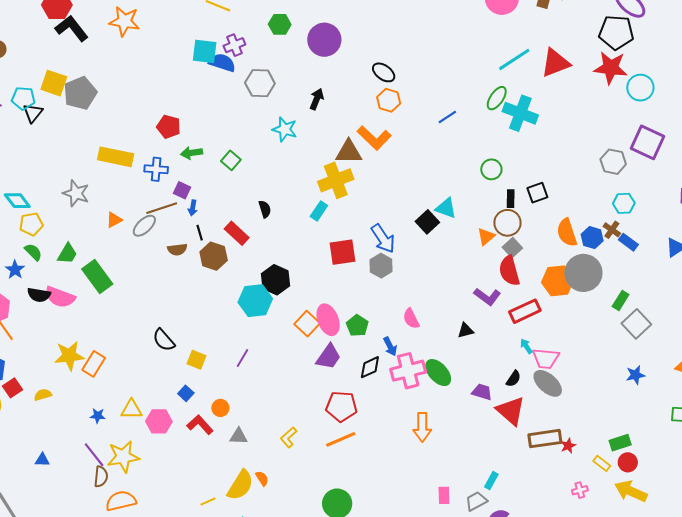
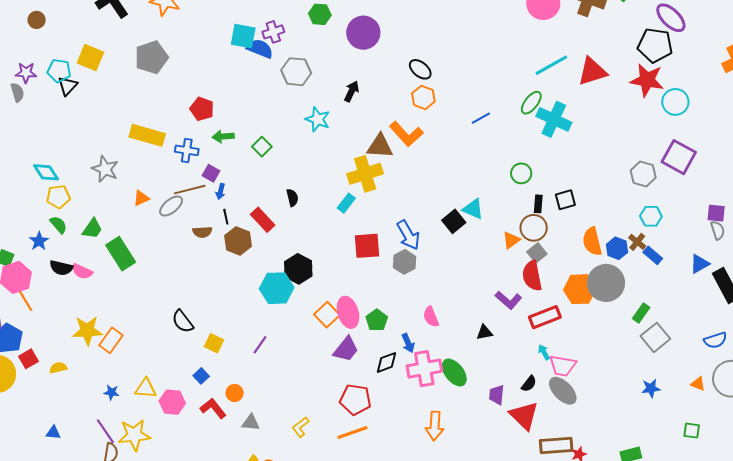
gray pentagon: (80, 93) -> (151, 57), moved
pink semicircle: (60, 297) -> (82, 271), size x0.7
purple trapezoid: (482, 392) -> (497, 395), turned -105

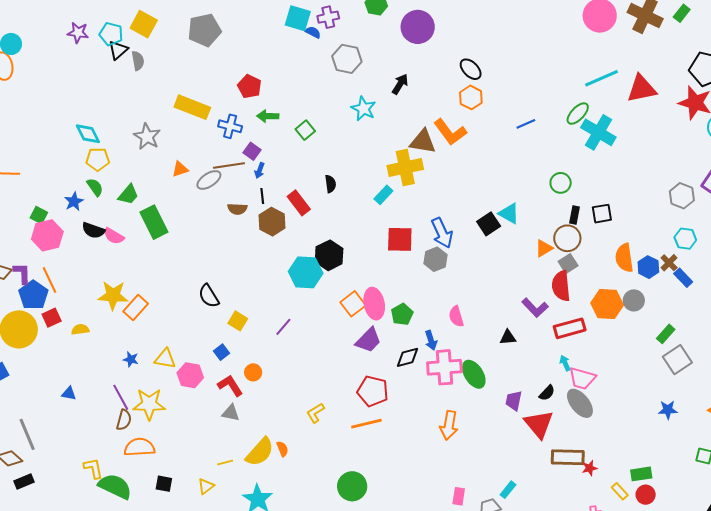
blue semicircle: (260, 49) -> (313, 32), size x0.6
gray semicircle: (17, 92) -> (138, 61), moved
gray circle: (606, 283) -> (634, 300), size x0.6
orange line: (24, 299) -> (49, 280), moved
gray triangle: (251, 422) -> (231, 413), moved

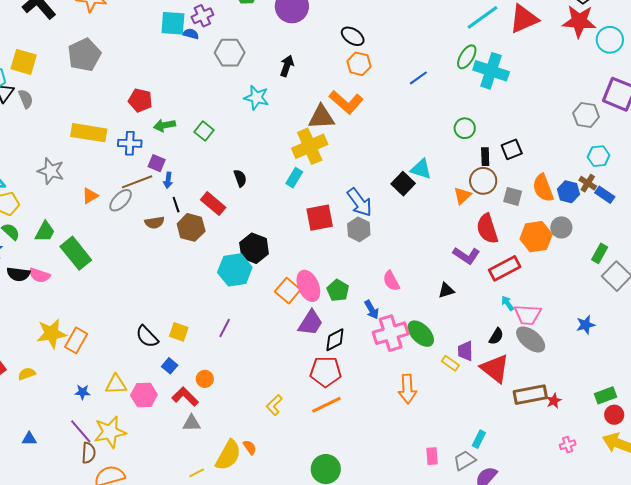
gray square: (568, 264) -> (513, 196), moved, turned -30
black semicircle: (209, 296) -> (147, 337), moved
black diamond: (407, 357) -> (335, 340), moved
blue star: (668, 410) -> (586, 325), moved
yellow rectangle: (620, 491) -> (450, 363), moved

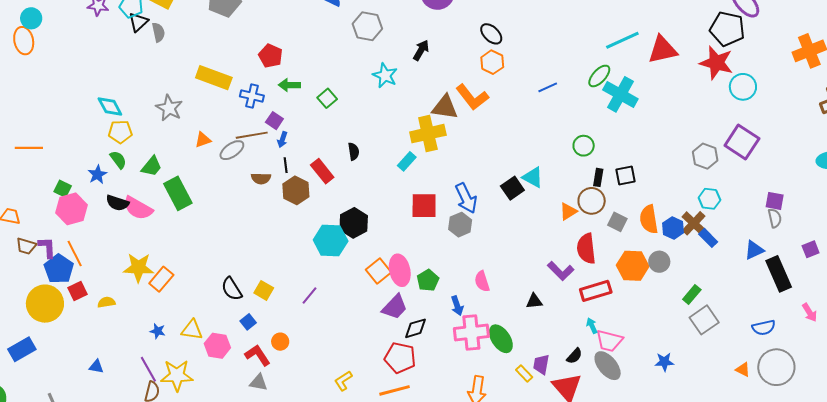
brown cross: (588, 183) -> (694, 223), size x1.4
pink semicircle: (40, 275) -> (138, 208), size x1.4

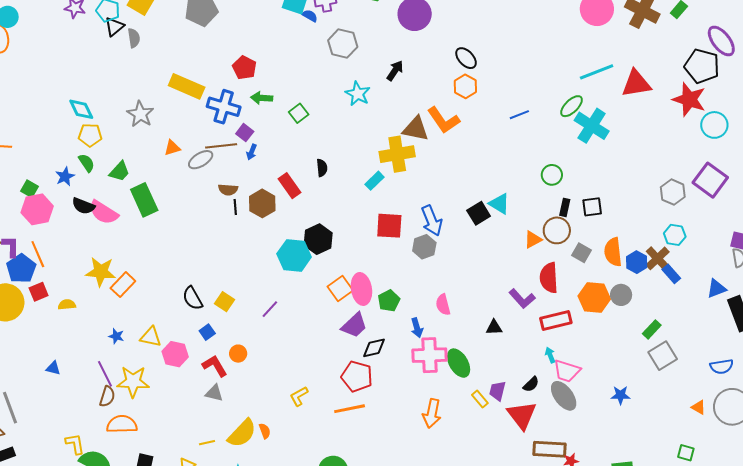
blue cross: (252, 96) -> (224, 107), size x1.4
black line: (286, 165) -> (235, 207), moved

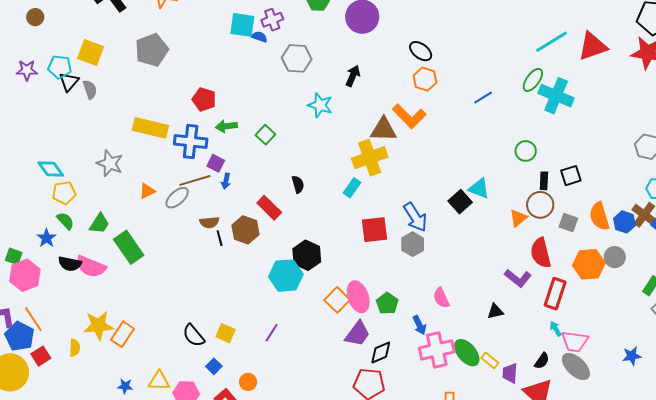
yellow semicircle: (67, 305) -> (75, 348), moved, turned 108
red rectangle: (556, 321) -> (555, 294), turned -48
yellow rectangle: (480, 399) -> (490, 360), moved

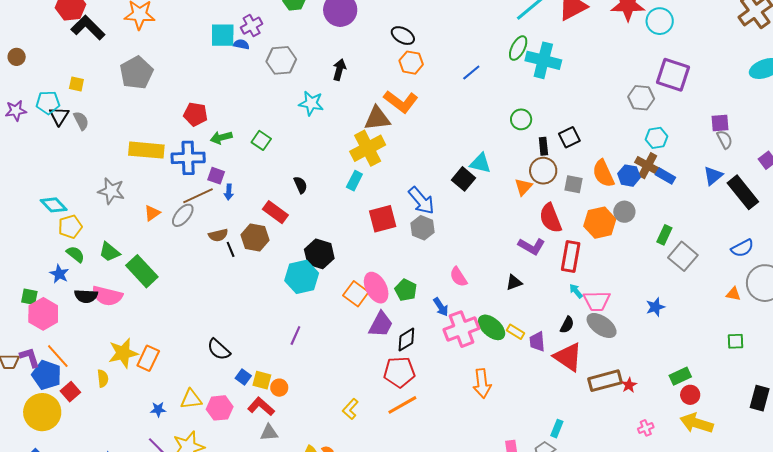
yellow square: (91, 53) -> (76, 84), size x0.6
green trapezoid: (99, 223) -> (110, 252), turned 105
yellow square: (226, 333) -> (262, 380), moved

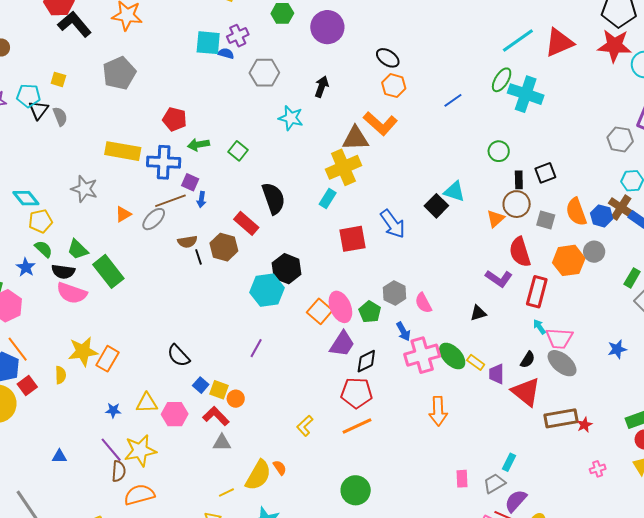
black semicircle: (301, 185) -> (273, 198), size x1.8
gray hexagon: (422, 228) -> (395, 293), moved
black semicircle: (86, 296) -> (63, 272), moved

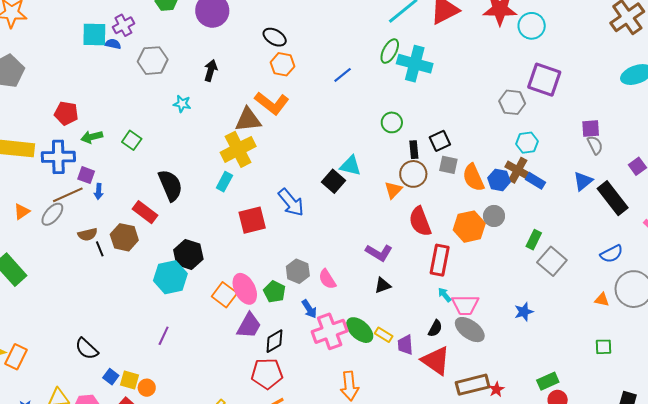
cyan star: (291, 118) -> (182, 104), size x0.7
gray square: (546, 220) -> (448, 165), moved
purple L-shape: (499, 278) -> (379, 253), moved

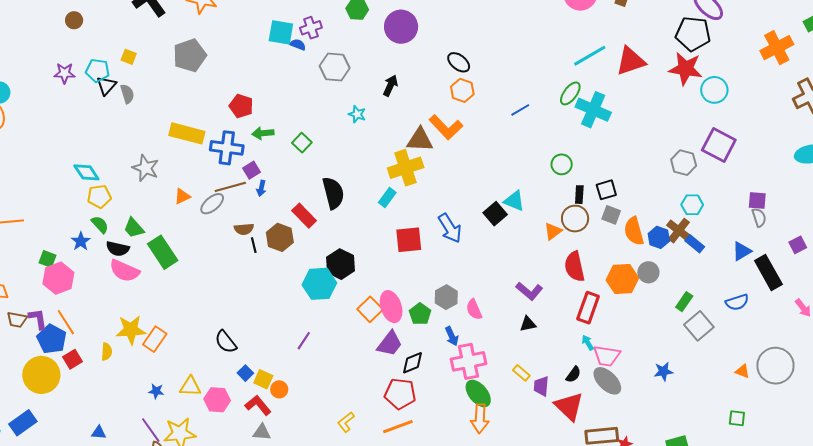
purple square: (86, 175) -> (252, 170), turned 30
blue semicircle: (611, 254) -> (737, 302), moved
green ellipse: (360, 330) -> (478, 393), moved

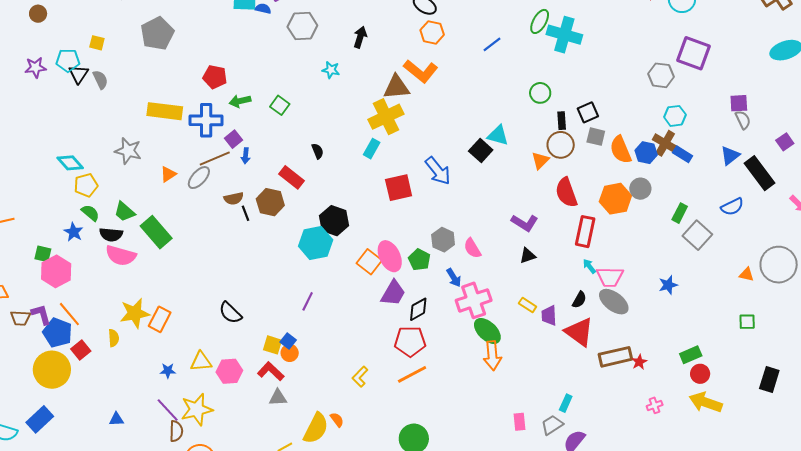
black semicircle: (333, 193) -> (318, 151), size x0.5
blue square: (245, 373) -> (288, 341), moved

